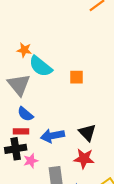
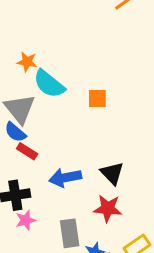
blue semicircle: (25, 114) -> (15, 132), moved
red rectangle: (21, 131) -> (27, 151), moved, turned 32
pink star: (31, 161) -> (26, 220), moved

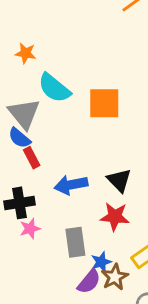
orange star: (27, 62) -> (26, 53), moved
orange square: (97, 98) -> (104, 103), size x1.6
red rectangle: (27, 151) -> (32, 158), turned 30

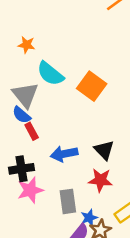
orange square: (104, 103) -> (92, 86), turned 36
pink star: (30, 229) -> (30, 190), size x1.5

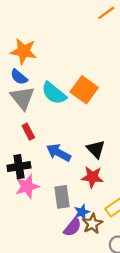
orange star: (27, 45) -> (24, 51), size x1.6
cyan semicircle: (50, 74) -> (54, 93), moved
blue semicircle: (22, 115) -> (19, 77), moved
blue arrow: (64, 154) -> (59, 153), turned 40

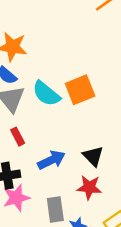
orange square: (84, 90) -> (80, 90), turned 32
blue arrow: (59, 153) -> (51, 160), turned 125

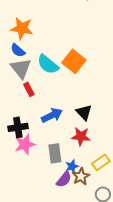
orange square: (80, 90) -> (74, 61), turned -30
red rectangle: (18, 137) -> (29, 89), moved

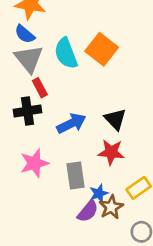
cyan semicircle: (48, 64) -> (66, 53), turned 30
black cross: (18, 127) -> (27, 111), moved

